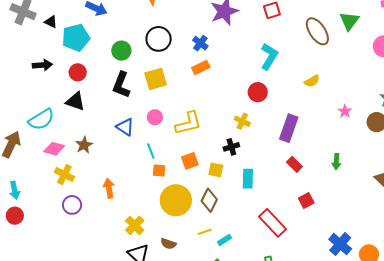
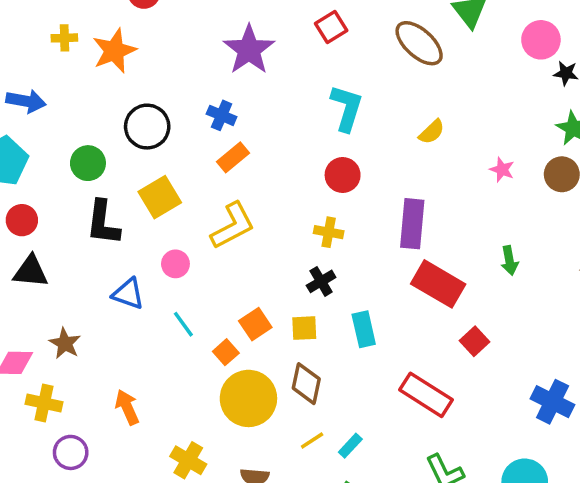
yellow L-shape: (188, 123) -> (233, 226), moved
red rectangle: (294, 164) -> (438, 284), size x1.8
orange square: (159, 170) -> (226, 352), moved, turned -32

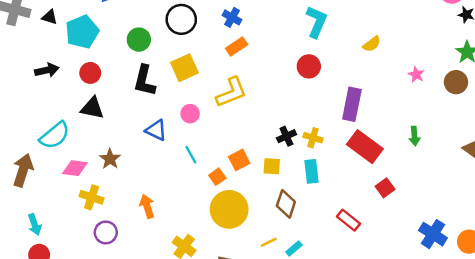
yellow cross: (329, 232) -> (313, 138), moved
brown diamond: (306, 384) -> (286, 204), moved
red rectangle: (426, 395) -> (349, 220), size x0.7

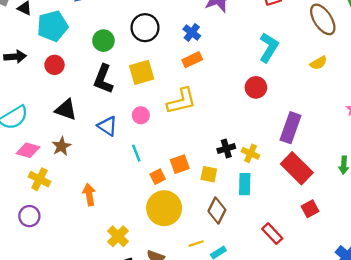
yellow semicircle: (372, 44) -> (318, 63), moved
black triangle: (92, 108) -> (66, 110), moved
purple circle: (106, 232) -> (29, 216), moved

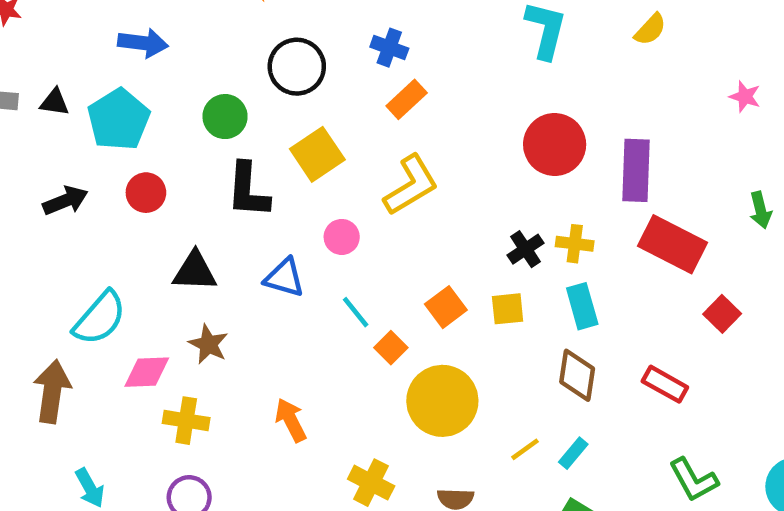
red circle: (256, 87) -> (555, 145), moved, size x1.4
orange square: (158, 177) -> (391, 348), moved
brown diamond: (217, 211) -> (577, 375), moved

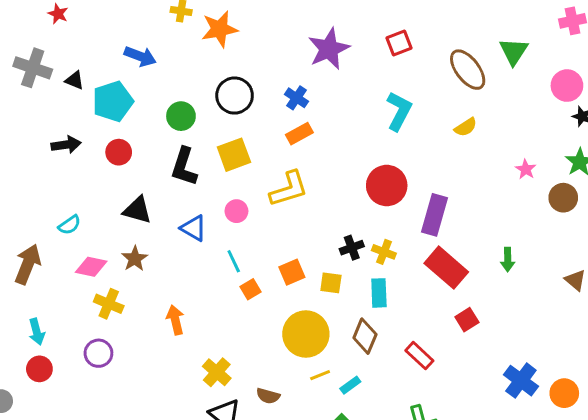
pink star: (745, 97) -> (526, 169), moved
cyan semicircle: (100, 318) -> (70, 225), size x0.6
yellow circle: (442, 401) -> (306, 334), moved

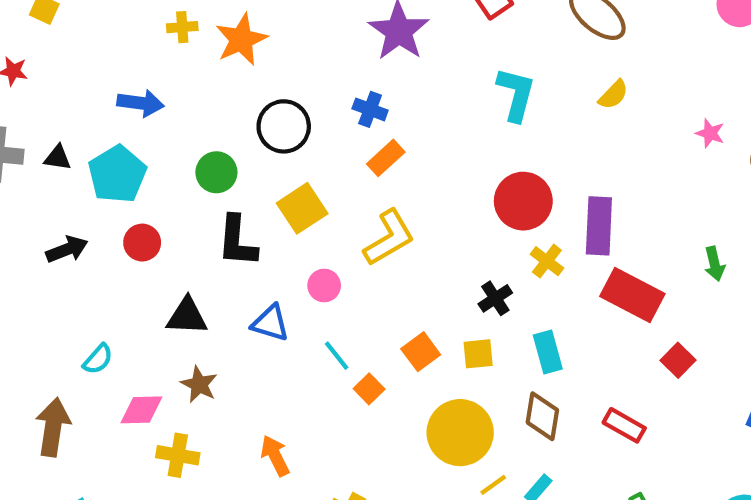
yellow cross: (384, 252) -> (547, 261), moved, turned 30

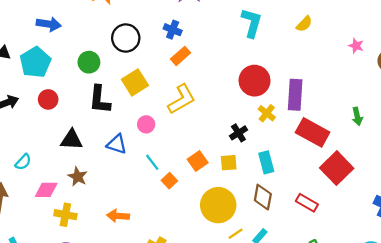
red square: (678, 360) -> (337, 168), size x1.8
orange arrow: (275, 456) -> (118, 216), turned -60

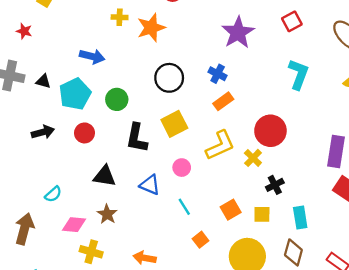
green circle: (89, 62) -> (117, 99), moved
red circle: (255, 81) -> (270, 131), moved
yellow cross: (267, 113) -> (253, 158), moved
orange square: (169, 181) -> (201, 240), moved

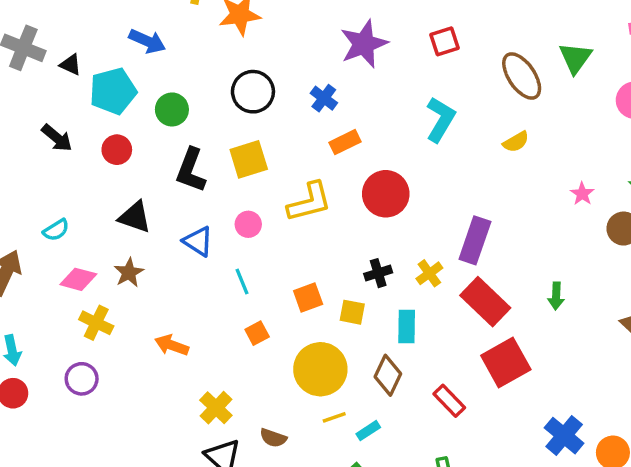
orange rectangle: (223, 101) -> (345, 142), moved
black arrow: (43, 132) -> (57, 138), turned 45
yellow cross: (253, 158) -> (429, 273), moved

